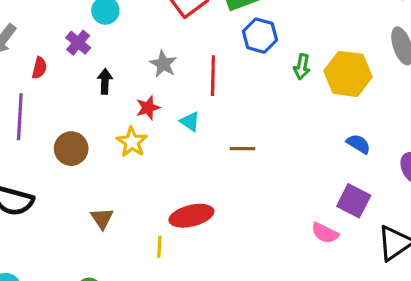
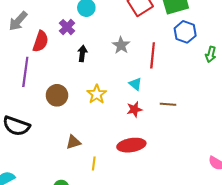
red semicircle: (39, 68) -> (41, 41), size x1.5
red star: (148, 108) -> (134, 109), moved
brown triangle: (102, 218) -> (73, 142), turned 42
yellow line: (159, 247) -> (94, 163), moved

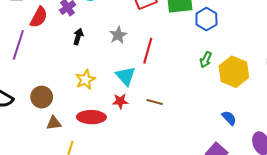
blue hexagon: (185, 32) -> (206, 19), moved
cyan triangle: (135, 84) -> (126, 76), size x1.5
brown circle: (57, 95) -> (42, 97), moved
red ellipse: (131, 145) -> (91, 117), moved

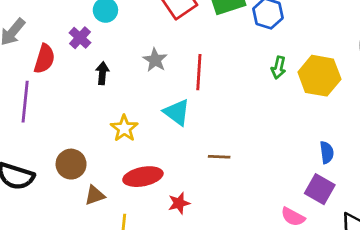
red star: (120, 101) -> (179, 203), moved
brown line: (155, 102) -> (219, 157), moved
blue semicircle: (229, 118) -> (327, 152), moved, turned 49

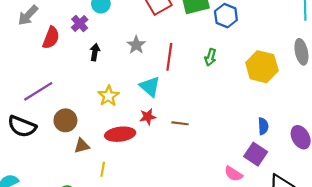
green arrow: (279, 68) -> (210, 57), moved
purple line: (25, 102) -> (38, 91), moved, turned 48
red star: (179, 203) -> (148, 117), moved

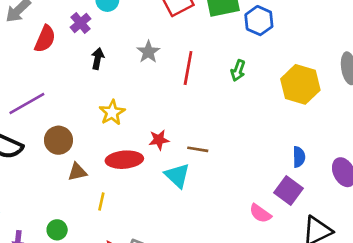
cyan triangle: (150, 87) -> (177, 176), moved

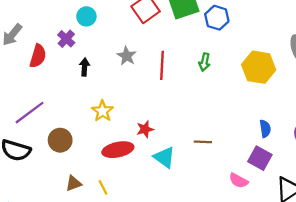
brown line: (198, 149) -> (203, 142), moved
brown triangle: (77, 172) -> (74, 183), moved
yellow line: (101, 201) -> (103, 187), turned -32

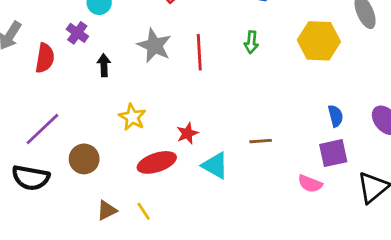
gray star: (127, 56) -> (154, 46), size x1.4
purple square: (260, 158) -> (333, 153), turned -35

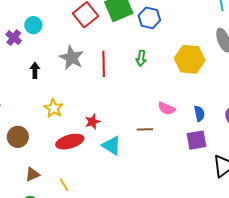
purple cross: (77, 33) -> (14, 38), moved
pink semicircle: (310, 184) -> (166, 109), moved
yellow line: (144, 211) -> (64, 185), moved

